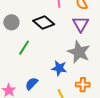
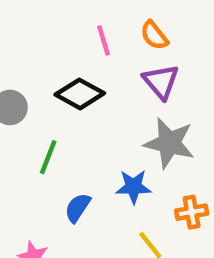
blue semicircle: (32, 84) -> (78, 208), moved

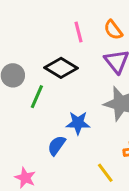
green line: (48, 157) -> (37, 97), moved
blue star: (133, 187) -> (78, 123), moved

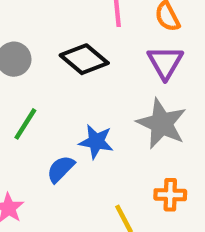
green line: (37, 97) -> (25, 124), moved

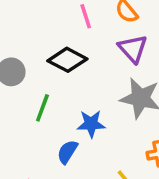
green line: (25, 124) -> (42, 108), moved

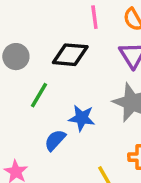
black diamond: (67, 60) -> (70, 55), turned -33

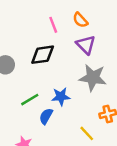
green line: (39, 95) -> (30, 100), moved, turned 42

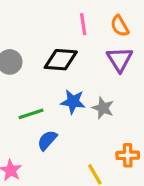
gray star: (93, 78) -> (103, 108), moved, size x0.6
blue star: (61, 97) -> (73, 102), moved

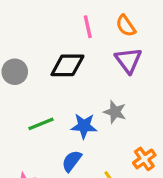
blue star: (73, 102) -> (84, 126), moved
blue semicircle: (47, 140) -> (72, 161), moved
orange cross: (128, 155) -> (144, 159), turned -30

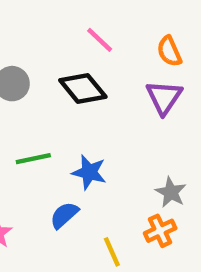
pink line: (88, 27) -> (100, 40), moved, turned -45
black diamond: (67, 65) -> (83, 88), turned 40
gray star: (115, 112) -> (171, 192), moved

